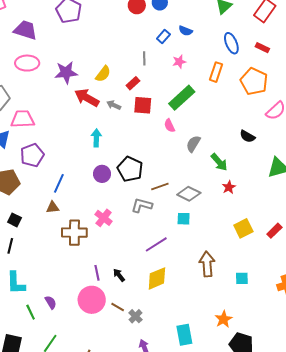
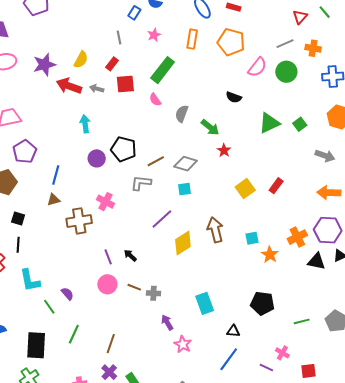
yellow diamond: (157, 278) -> (183, 243), moved
pink circle: (92, 300) -> (107, 284), size x0.7
gray cross: (136, 316) -> (153, 293), turned -32
orange star: (223, 319) -> (270, 255), moved

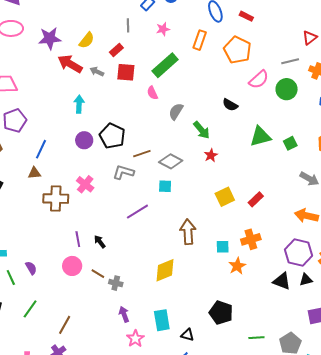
orange cross: (297, 237) -> (251, 239), moved
yellow diamond: (183, 243) -> (165, 270), moved
cyan rectangle: (205, 303) -> (162, 320), moved

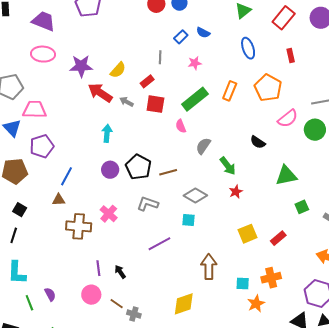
red rectangle: (246, 16) -> (291, 56), moved, turned 48
orange rectangle: (200, 40) -> (230, 91), moved
green square: (290, 143) -> (302, 207), moved
brown line: (142, 154) -> (168, 172), moved

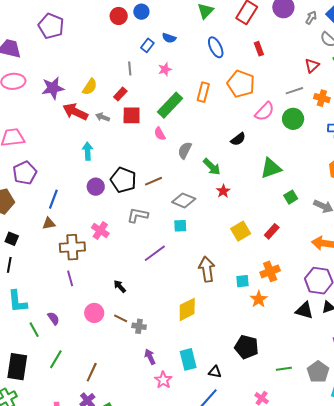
black semicircle: (258, 142) -> (238, 139), turned -63
purple line: (98, 268) -> (70, 278), moved

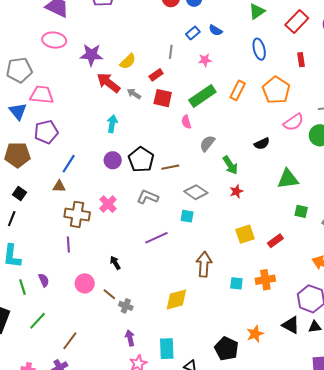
green square: (291, 197) -> (301, 211), turned 32
orange star: (259, 299) -> (255, 334), moved

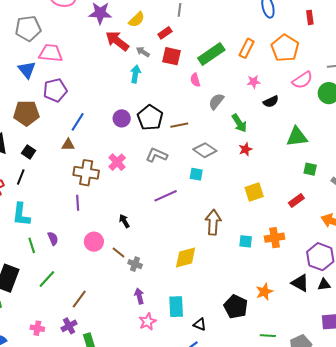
pink star: (205, 60) -> (254, 82), moved
cyan arrow: (112, 124) -> (135, 74), moved
red rectangle: (275, 241) -> (296, 200), moved

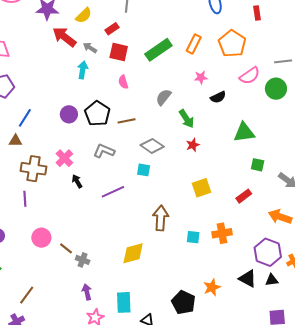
pink semicircle: (195, 80) -> (123, 82), moved
black arrow: (124, 221) -> (77, 181), moved

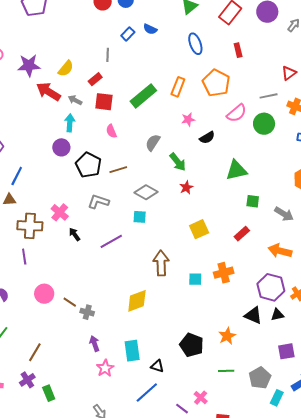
purple circle: (69, 114) -> (61, 147), moved
orange star: (212, 287) -> (227, 336), moved

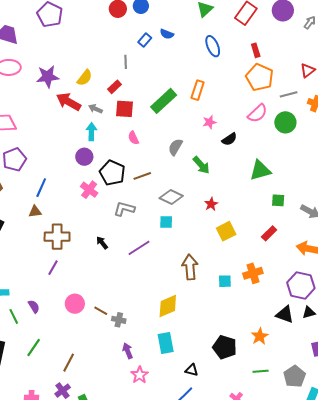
orange pentagon: (216, 83) -> (260, 77), moved
red star: (186, 187) -> (211, 204), moved
pink cross: (60, 212) -> (89, 190), moved
purple line: (24, 257) -> (53, 268), turned 42
cyan rectangle: (132, 351) -> (166, 343), moved

